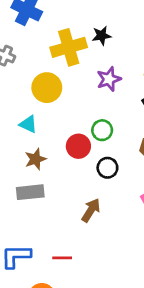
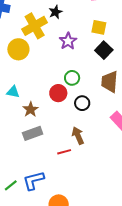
yellow circle: (47, 88) -> (18, 49), moved
cyan triangle: (28, 124) -> (13, 92), moved
brown arrow: (91, 210) -> (78, 136), turned -42
red line: (62, 258) -> (64, 152), moved

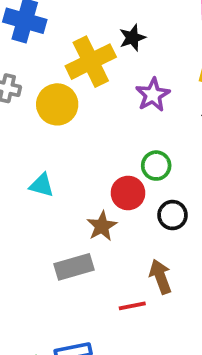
brown star: (31, 109) -> (102, 226), moved

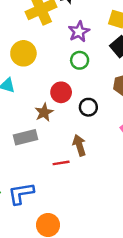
yellow circle: (57, 104) -> (23, 53), moved
green circle: (156, 166) -> (80, 60), moved

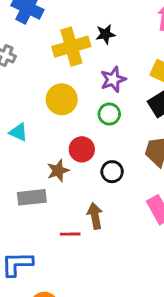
yellow circle: (23, 53) -> (62, 99), moved

